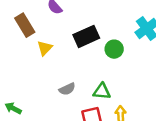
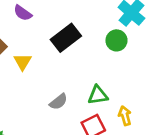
green circle: (114, 49) -> (116, 40), moved

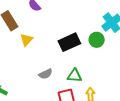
black rectangle: (66, 38) -> (69, 42), moved

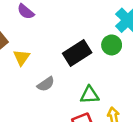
gray semicircle: (46, 74) -> (46, 84), moved

